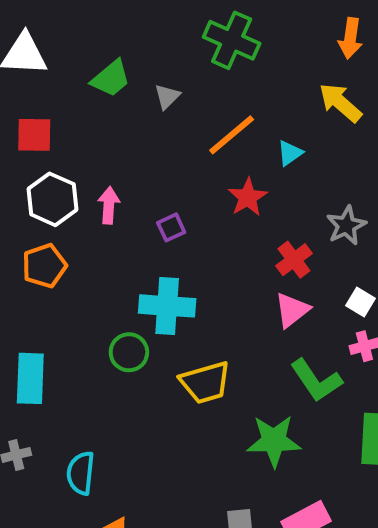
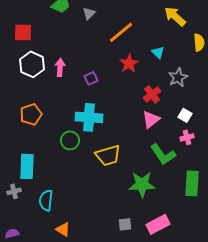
cyan triangle: (290, 153) -> (158, 52), moved, turned -40
orange pentagon: (44, 266) -> (31, 114), moved
cyan rectangle: (30, 378) -> (27, 166), moved

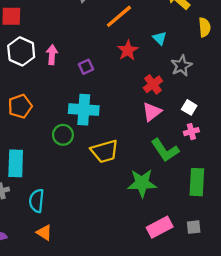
gray square: (125, 224) -> (194, 227), moved
orange triangle: (63, 229) -> (44, 233), moved

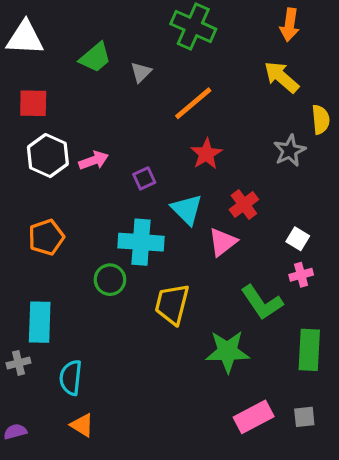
cyan triangle: (160, 38) -> (187, 209), moved, size x1.5
pink arrow: (52, 55) -> (94, 160), turned 66
gray star: (182, 66) -> (290, 151), moved
pink triangle: (152, 112) -> (223, 242), moved
yellow trapezoid: (105, 151) -> (172, 304), turned 120

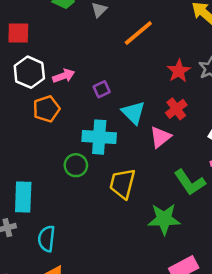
red star: (206, 154) -> (179, 71), moved
orange pentagon: (46, 237) -> (46, 109), moved

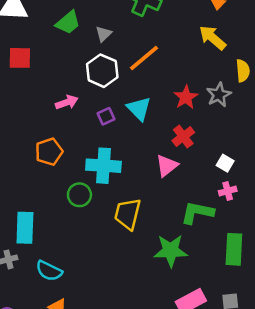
white hexagon: (29, 72) -> (102, 71), moved
orange pentagon: (46, 109) -> (49, 152), moved
cyan triangle: (133, 113) -> (139, 109), moved
green L-shape: (190, 182) -> (197, 213), turned 136
cyan semicircle: (46, 239) -> (49, 271), turned -70

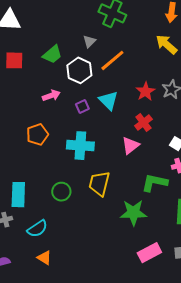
green trapezoid: (68, 23) -> (52, 54), moved
gray triangle: (103, 34) -> (89, 41), moved
green circle: (79, 195) -> (61, 192), moved
cyan semicircle: (49, 271) -> (37, 229), turned -60

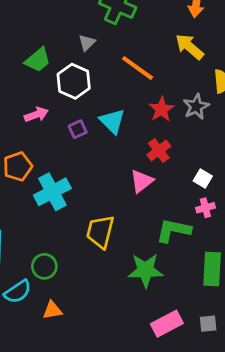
orange line: (112, 60) -> (138, 68), moved, turned 76
cyan cross: (80, 146) -> (52, 192), moved, turned -32
green circle: (61, 192) -> (44, 266), moved
orange triangle: (44, 258) -> (52, 310), moved, turned -42

